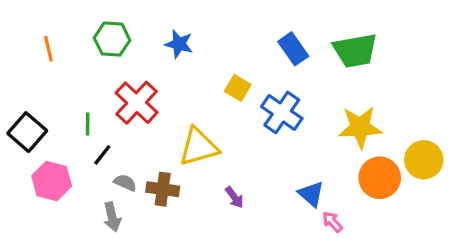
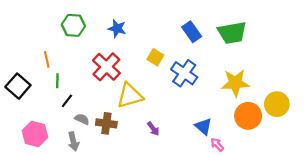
orange line: (48, 49) -> (47, 59), moved
red cross: (137, 103) -> (106, 67), moved
pink hexagon: (52, 181) -> (35, 134), moved

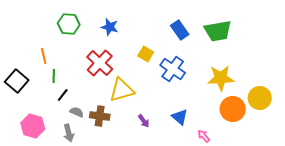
blue triangle: (203, 127) -> (180, 117), moved

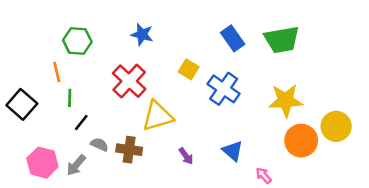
green hexagon: (69, 24) -> (77, 41), moved
gray arrow: (69, 133) -> (76, 165), moved, turned 54

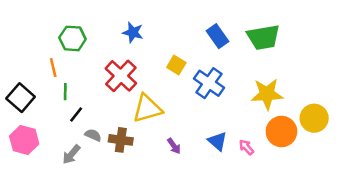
pink hexagon: (42, 163) -> (24, 140), moved
pink arrow: (264, 175) -> (246, 147), moved

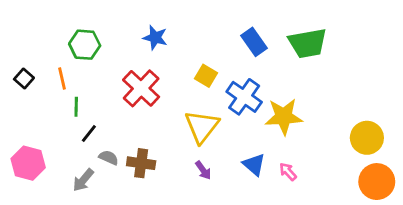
yellow star: (267, 94) -> (284, 117), moved
black square: (21, 98) -> (24, 79), moved, size x0.6
yellow triangle: (147, 109) -> (202, 126), moved, turned -36
orange circle: (281, 131) -> (377, 182), moved

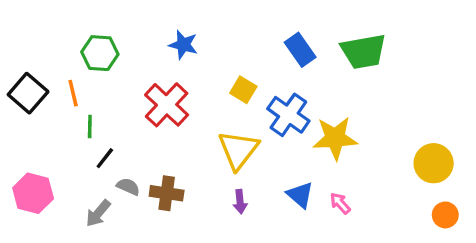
black square: (24, 79) -> (28, 93), size x1.6
purple arrow: (203, 170) -> (240, 202), turned 30
orange circle: (377, 182) -> (445, 215), size x0.6

